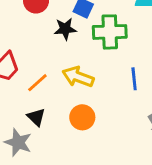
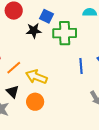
yellow arrow: (78, 77) -> (36, 77), moved
orange circle: (82, 117) -> (35, 102), moved

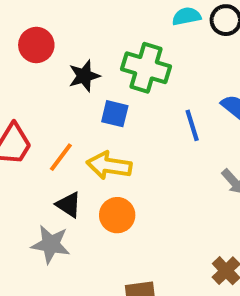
blue square: (46, 16) -> (115, 114), moved
green cross: (65, 33) -> (146, 68), turned 30

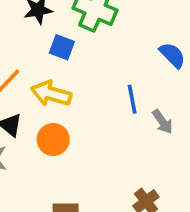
blue line: (192, 125) -> (132, 99), moved

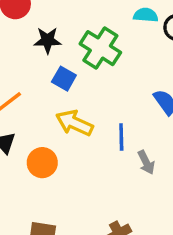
yellow arrow: (51, 94) -> (74, 123), moved

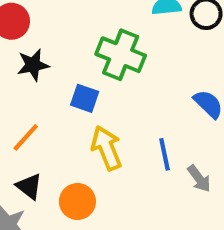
black star: (48, 40) -> (33, 65), moved
yellow arrow: (74, 123) -> (107, 148), turned 54

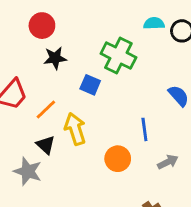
yellow arrow: (107, 148) -> (75, 129), moved
gray arrow: (199, 179) -> (168, 162), moved, turned -84
orange circle: (77, 201) -> (118, 159), moved

